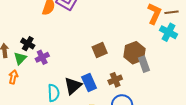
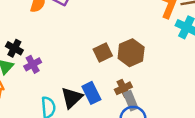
brown hexagon: (135, 53) -> (131, 53), moved
gray rectangle: (144, 64) -> (131, 101), moved

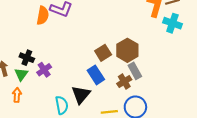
blue rectangle: (91, 93) -> (96, 75), moved
gray rectangle: (131, 101) -> (135, 71), moved

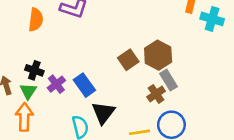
orange semicircle: (43, 15) -> (36, 20), moved
blue rectangle: (96, 75) -> (84, 85), moved
orange arrow: (17, 95) -> (24, 117), size x1.5

